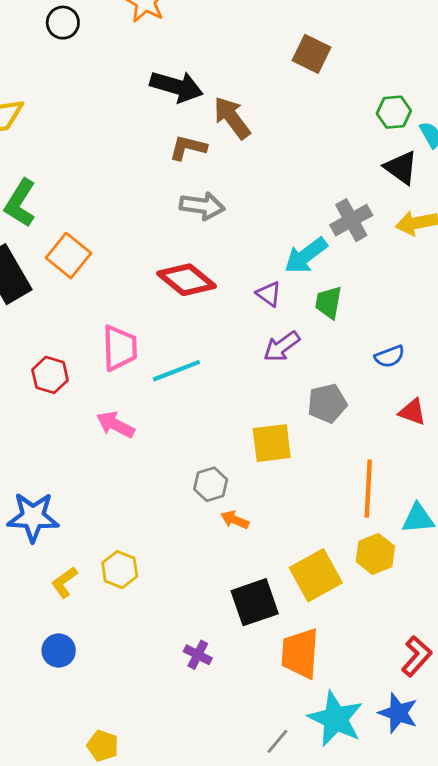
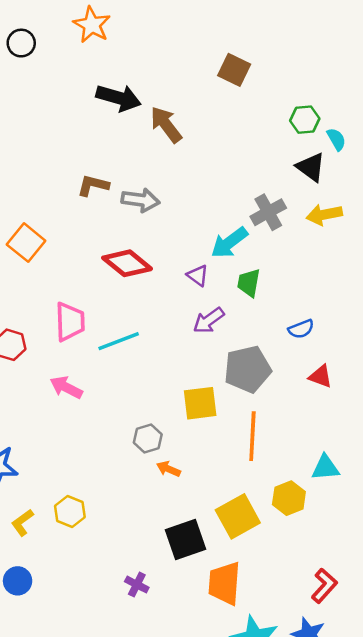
brown L-shape: (188, 148) -> (93, 185), moved
gray pentagon: (327, 403) -> (248, 369), size x1.4
orange line: (368, 489) -> (252, 436), moved

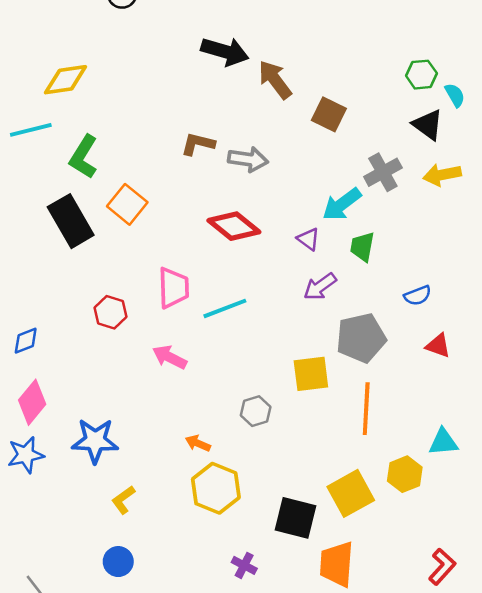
brown square: (234, 70) -> (329, 114), moved
orange arrow: (168, 469) -> (198, 443), moved
yellow hexagon: (70, 512) -> (216, 488), moved, size x1.5
black square: (185, 539) -> (296, 518), turned 33

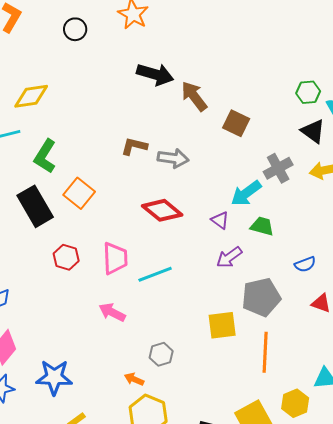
green trapezoid: (362, 247) -> (262, 226), turned 95
red hexagon: (111, 312) -> (66, 257), moved
gray hexagon: (256, 411) -> (161, 354), moved

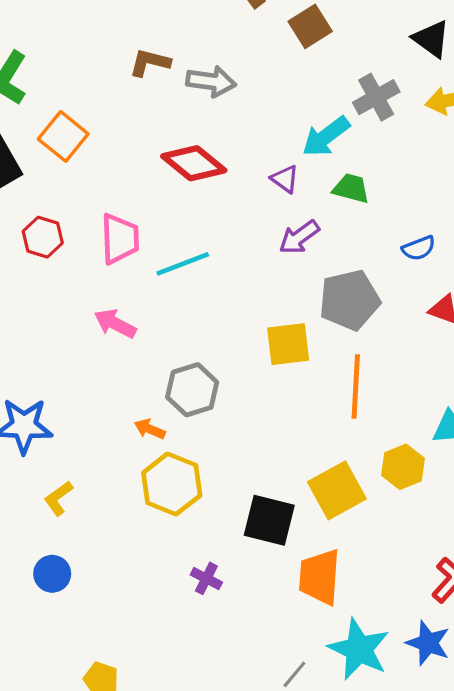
brown square: (236, 123) -> (310, 26), turned 32
gray hexagon: (161, 354) -> (192, 390), size x1.4

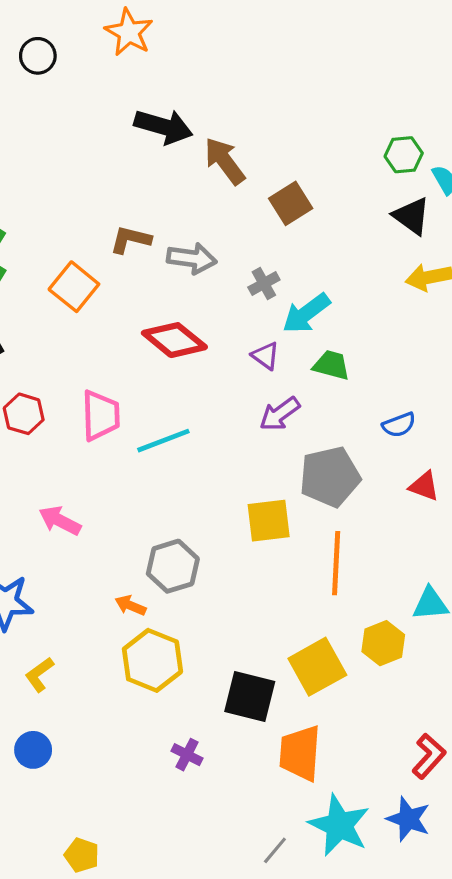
gray cross: (376, 97) -> (264, 284), moved, size x0.7
orange square: (63, 136) -> (74, 287), moved
pink arrow: (115, 324) -> (60, 521), moved

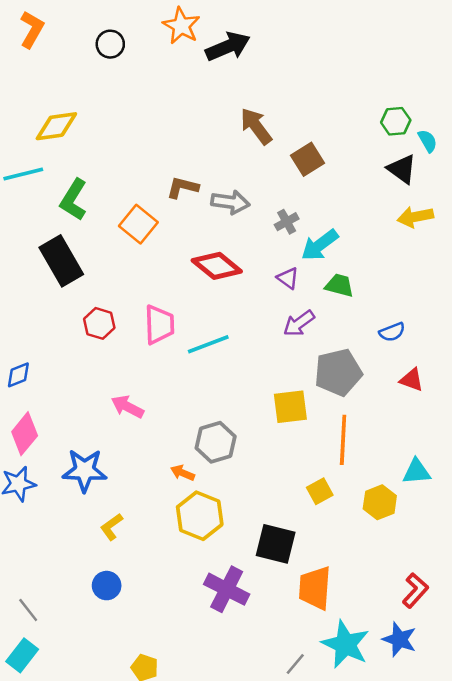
black arrow: (163, 126) -> (228, 47), moved, turned -39
yellow square: (317, 667) -> (320, 491), moved, size x0.6
purple cross: (187, 755) -> (227, 589), size x1.8

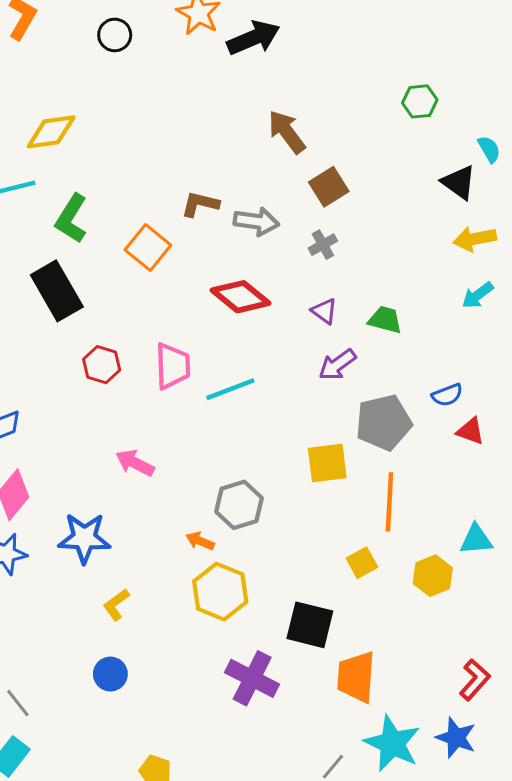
green hexagon: (396, 121) -> (420, 101), moved
brown square: (307, 159) -> (329, 187), moved
cyan arrow: (320, 245) -> (478, 295), moved, size x0.7
blue semicircle: (392, 332) -> (447, 395), moved

